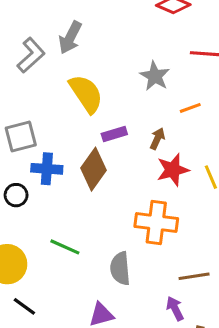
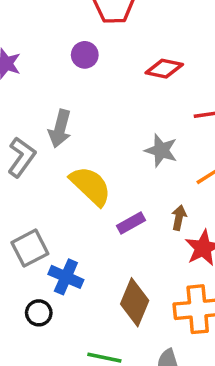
blue cross: (47, 169) -> (66, 277), turned 32
brown diamond: (93, 169) -> (135, 302), moved

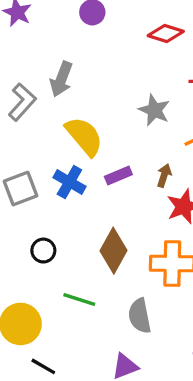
blue cross: (66, 277) -> (69, 182), moved
black circle: (39, 313) -> (43, 251), moved

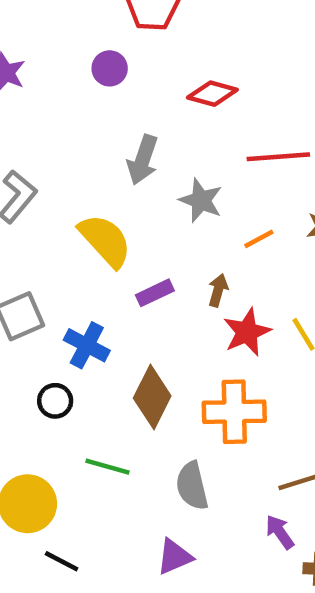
gray arrow: (61, 79) -> (143, 160), moved
blue cross: (69, 182) -> (87, 345), moved

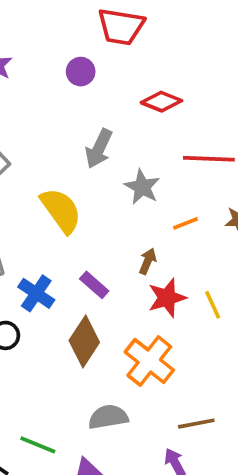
purple rectangle: (155, 293) -> (94, 285), moved, turned 60
orange cross: (234, 412) -> (149, 361), turned 33
green line: (108, 467) -> (38, 445), moved
gray semicircle: (192, 486) -> (108, 417), turned 87

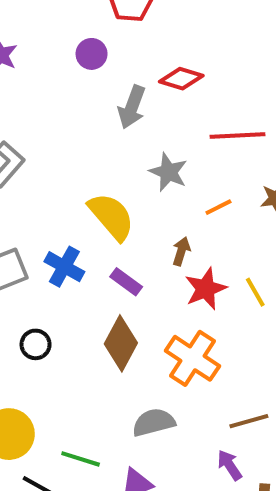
gray arrow: (99, 149) -> (132, 107), moved
yellow semicircle: (61, 210) -> (111, 216), moved
blue cross: (36, 293) -> (64, 267), moved

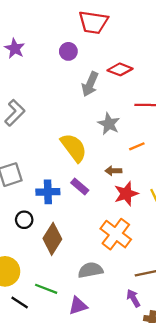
brown arrow: (181, 251) -> (113, 171), turned -112
blue cross: (64, 267) -> (48, 192), moved, turned -35
brown diamond: (121, 343) -> (52, 239), moved

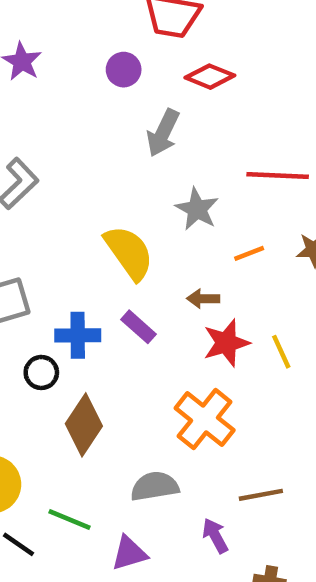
red diamond: (120, 69) -> (210, 77), moved
black circle: (24, 220) -> (41, 372), moved
purple arrow: (133, 298) -> (215, 536), moved

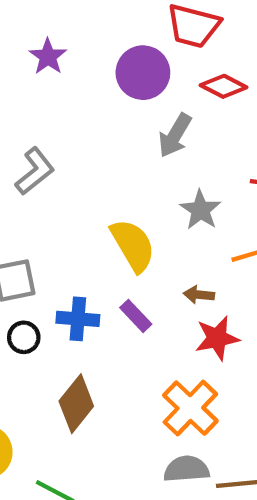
purple circle: (124, 70) -> (143, 73), size x1.6
black circle: (41, 372) -> (24, 337), moved
gray semicircle: (155, 486) -> (186, 469), moved

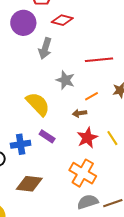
brown arrow: (199, 295) -> (80, 113), moved
brown diamond: (76, 404) -> (29, 184), turned 72

